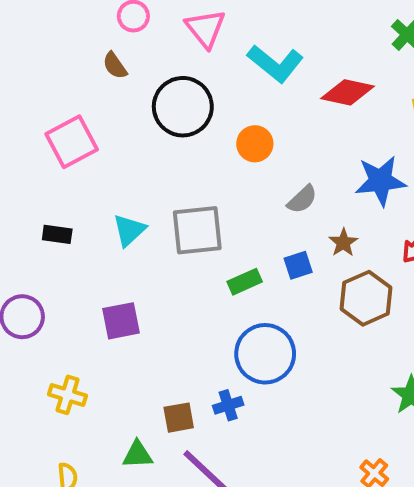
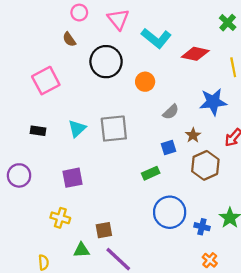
green rectangle: (245, 282) -> (151, 173), moved
blue circle: (265, 354) -> (170, 212), moved
yellow cross: (67, 395) -> (60, 218), moved
blue cross: (228, 405) -> (202, 227), moved, turned 32

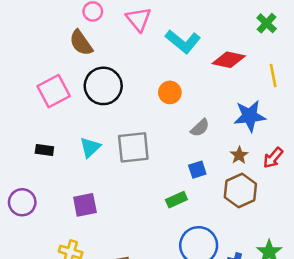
brown semicircle: (69, 39) -> (81, 43), size x1.5
black circle: (106, 62) -> (103, 86), moved
brown star: (193, 135) -> (239, 155), moved

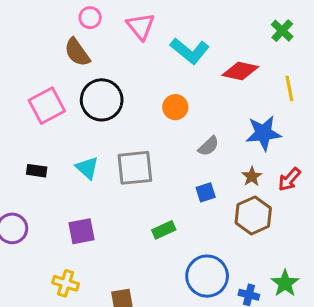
cyan triangle: (90, 147) -> (87, 168), turned -35
green rectangle: (176, 200) -> (164, 230), moved

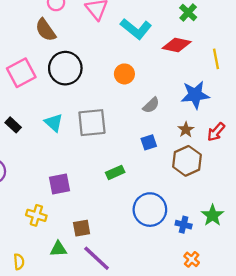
green cross: (282, 31) -> (188, 13), moved
black rectangle: (37, 171) -> (13, 125), turned 35
purple square: (81, 231) -> (60, 184), moved

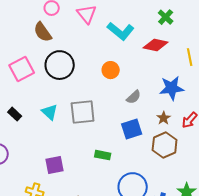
blue square: (149, 142) -> (132, 129), size x1.5
green rectangle: (115, 172) -> (103, 155), turned 35

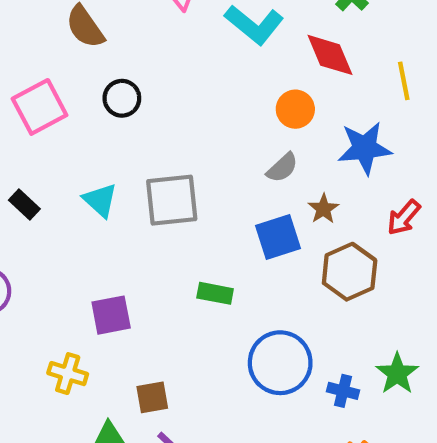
red diamond: (156, 45) -> (330, 55), turned 55
black circle: (60, 65) -> (122, 98), size x0.6
orange circle: (111, 70) -> (295, 109), moved
brown star: (164, 118) -> (323, 209), moved

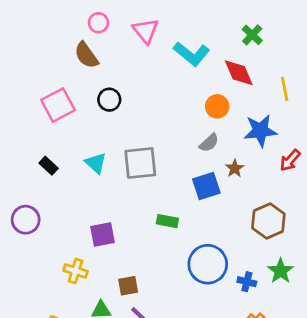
red arrow: (404, 217) -> (290, 160), moved
brown hexagon: (350, 272) -> (268, 221), moved

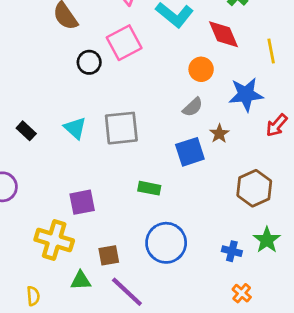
pink square: (58, 105) -> (124, 43), moved
blue circle: (208, 264) -> (166, 243), moved
yellow cross: (76, 271) -> (54, 240), size x1.5

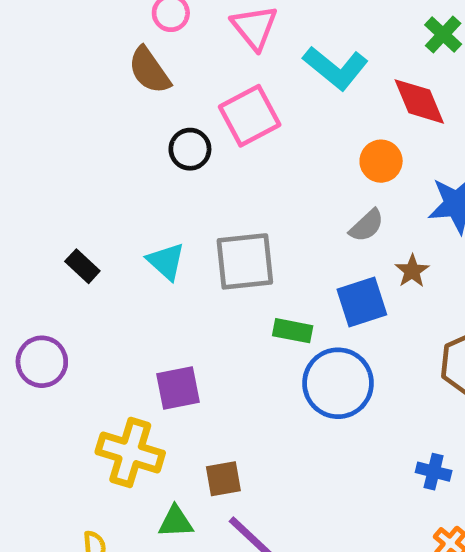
green rectangle: (149, 188) -> (293, 331), moved
blue circle: (166, 243) -> (338, 383), moved

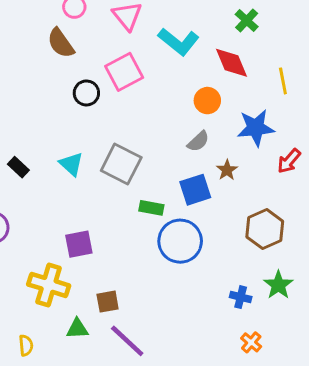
gray square: (245, 261) -> (121, 164), turned 33

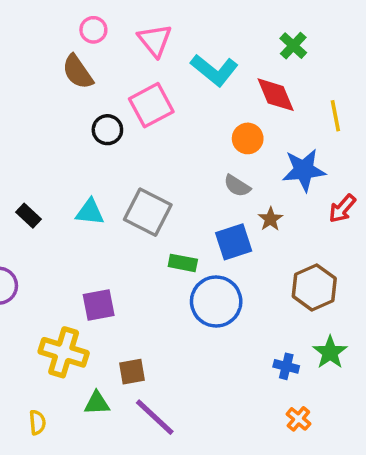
gray semicircle: (198, 141) -> (237, 186), turned 75
cyan triangle: (71, 164) -> (90, 212), turned -36

